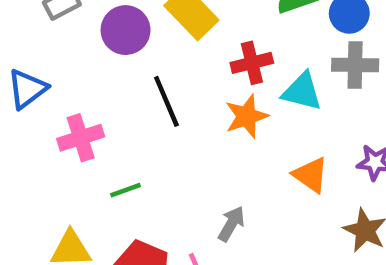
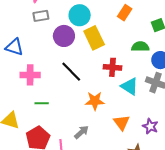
blue triangle: (27, 89) -> (14, 47), turned 36
black line: (166, 101) -> (71, 72), turned -40
orange star: (247, 116) -> (95, 101), moved

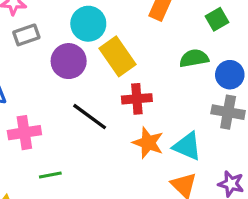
red cross: (112, 67) -> (137, 99), moved
cyan triangle: (130, 86) -> (187, 146), moved
orange star: (95, 101) -> (148, 143), moved, turned 30

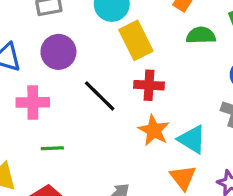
green semicircle: (194, 58) -> (201, 35), moved
purple circle: (69, 61) -> (58, 52), moved

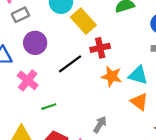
black line: (100, 96) -> (70, 64), turned -65
pink cross: (33, 102) -> (28, 80), turned -35

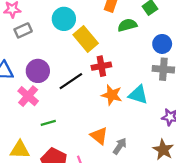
purple circle: (35, 43) -> (38, 71), moved
orange triangle: (139, 102) -> (99, 136), moved
gray arrow: (100, 124) -> (120, 146), moved

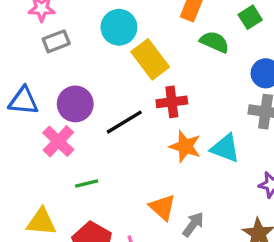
green semicircle: (127, 25) -> (214, 42), turned 36

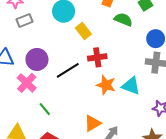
yellow rectangle: (150, 59) -> (83, 31), size x0.7
green line: (87, 184) -> (45, 109), turned 64
orange triangle: (163, 207) -> (92, 123), turned 48

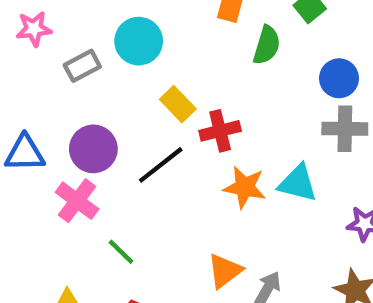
green semicircle: (123, 20) -> (267, 45), turned 90
gray rectangle: (25, 21) -> (82, 66), moved
yellow rectangle: (83, 31) -> (178, 104), moved

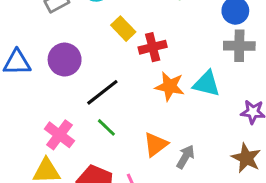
black line: (161, 165) -> (102, 92), moved
pink cross: (77, 201) -> (59, 135), moved
green line: (121, 252) -> (106, 127), moved

